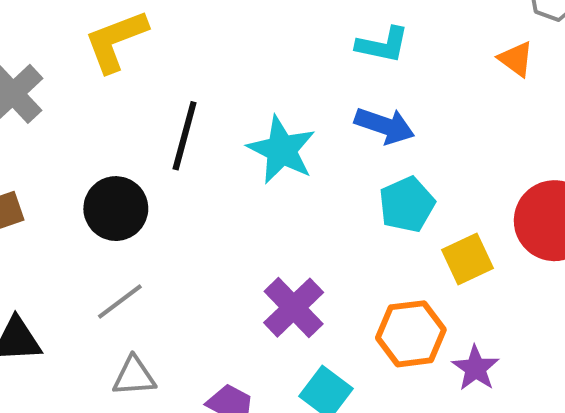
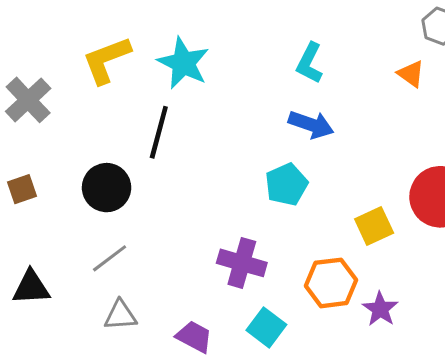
cyan L-shape: (383, 45) -> (309, 63), turned 105
cyan star: (282, 150) -> (183, 63), moved
cyan pentagon: (407, 204) -> (286, 184), moved
purple cross: (294, 308) -> (242, 263), turned -30

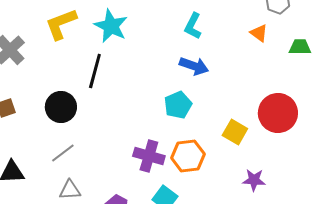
yellow square: (374, 226) -> (235, 132), turned -35
orange hexagon: (331, 283) -> (188, 156), moved
purple star: (380, 309) -> (254, 180), moved, turned -30

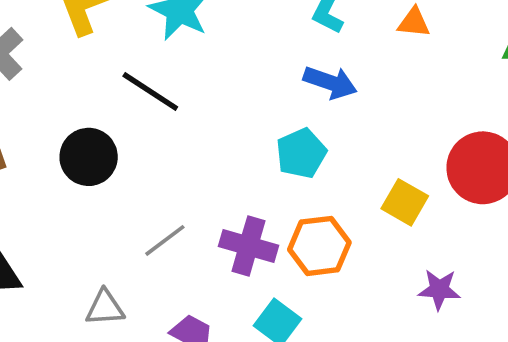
orange triangle: (259, 33) -> (414, 22), moved, turned -30
black line: (95, 71) -> (150, 91), turned -72
gray line: (63, 153) -> (165, 240), moved

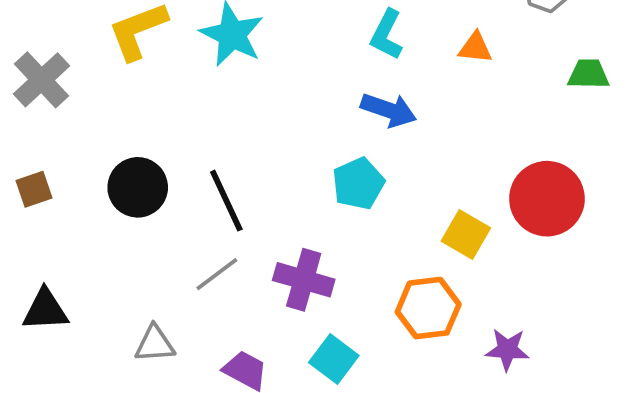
black line: (150, 91) -> (226, 201), moved, turned 32
orange hexagon: (319, 246) -> (428, 308), moved
purple star: (439, 290) -> (507, 350), moved

